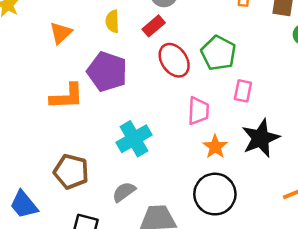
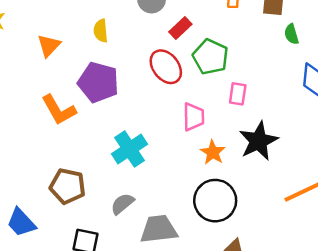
red rectangle: (154, 26) -> (180, 28), moved
orange L-shape: (67, 96) -> (59, 110), turned 66

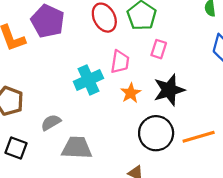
cyan cross: (130, 149) -> (88, 80), moved
black circle: (215, 201) -> (156, 133), moved

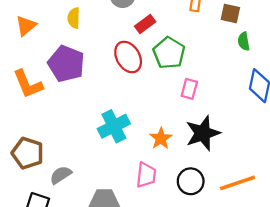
pink trapezoid: (120, 62) -> (146, 175), moved
gray semicircle: (51, 122) -> (61, 175), moved
black circle: (156, 133) -> (191, 181), size x0.7

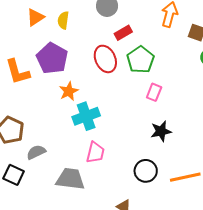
orange triangle: (26, 26) -> (35, 17), moved
black star: (203, 133) -> (161, 131), size x0.7
orange star: (161, 138) -> (69, 91), moved
pink trapezoid: (146, 175) -> (95, 152), moved

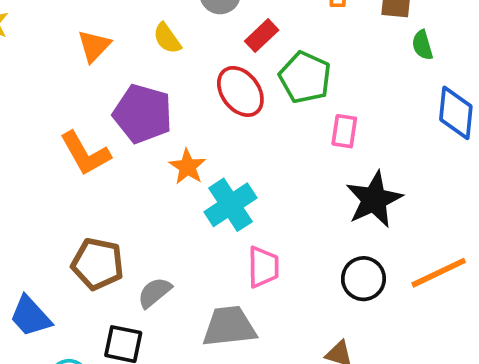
yellow semicircle: (63, 20) -> (167, 38), moved, turned -30
black star: (161, 131) -> (374, 199), size x1.4

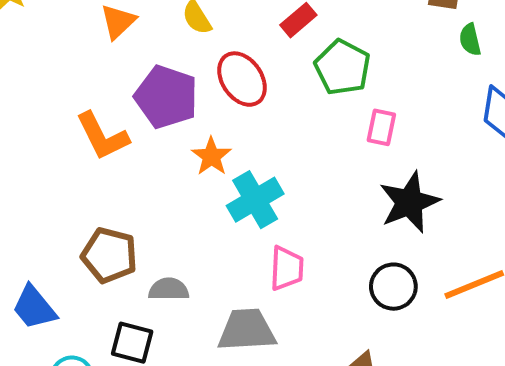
red ellipse: (240, 91) -> (242, 79), moved
gray semicircle: (155, 293) -> (169, 289), turned 36

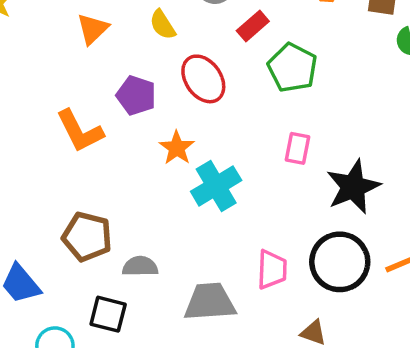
purple pentagon: (166, 97) -> (136, 95), size x0.7
pink rectangle: (381, 127) -> (298, 148), moved
pink trapezoid: (287, 268) -> (272, 270), moved
black circle: (393, 287) -> (340, 262), size x1.4

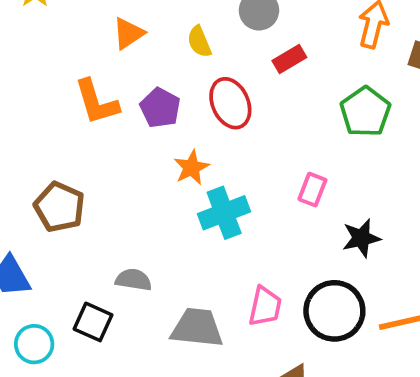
green pentagon: (292, 68) -> (365, 112), moved
orange L-shape: (80, 131) -> (96, 102), moved
black star: (353, 187) -> (361, 238), size x0.7
brown pentagon: (87, 237) -> (59, 207), moved

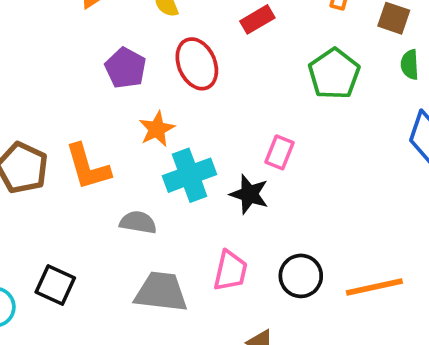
orange L-shape: (96, 102) -> (88, 167), moved
black star: (361, 238) -> (249, 194), moved, turned 30
gray semicircle: (134, 280) -> (138, 222), moved
black circle: (334, 311) -> (301, 276), size x0.7

